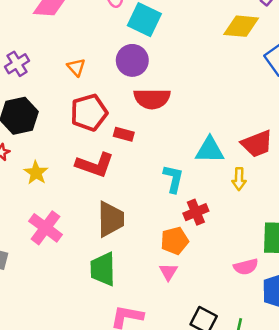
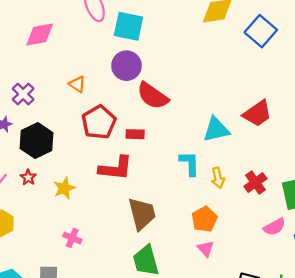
red semicircle: (152, 99) -> (153, 96), turned 48
yellow star: (36, 173) -> (64, 188), turned 30
yellow arrow: (239, 179) -> (218, 178), moved
red cross: (196, 212) -> (255, 183), moved
pink cross: (46, 228) -> (72, 238), moved, size x0.6

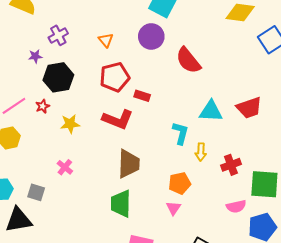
red semicircle: (153, 96) -> (188, 60), moved

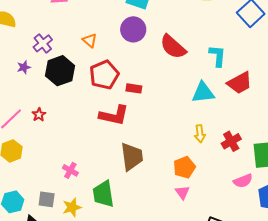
black hexagon: (58, 77) -> (60, 71), moved
yellow star: (70, 124) -> (72, 207), moved
cyan L-shape: (181, 133) -> (217, 56), moved
green trapezoid: (121, 204) -> (103, 194), moved

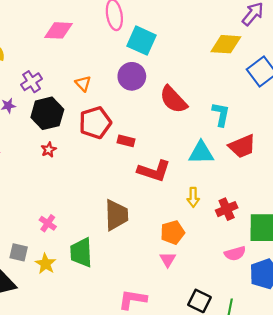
red star: (39, 115) -> (49, 150), moved
red L-shape: (114, 115) -> (154, 171), moved
yellow star: (72, 207) -> (46, 264), turned -30

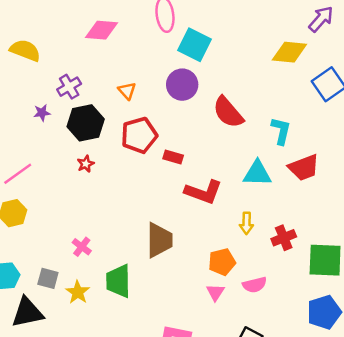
pink semicircle: (235, 253) -> (255, 285), moved

